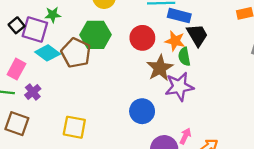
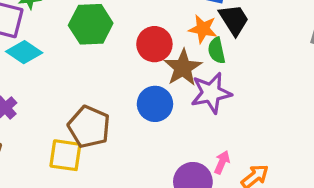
red circle: (142, 38) -> (154, 44), moved
brown pentagon: (76, 53) -> (89, 127), moved
blue circle: (142, 111) -> (155, 104), moved

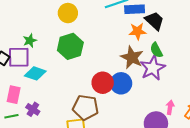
red circle: (154, 44) -> (103, 83), moved
green semicircle: (217, 51) -> (156, 50), moved

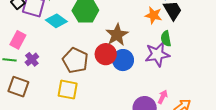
brown star: (132, 57) -> (117, 35), moved
cyan diamond: (35, 73) -> (56, 21), moved
brown pentagon: (86, 107) -> (75, 60), moved

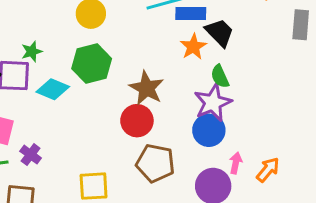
orange star: (154, 15) -> (193, 47), turned -30
brown pentagon: (75, 60) -> (155, 163), moved
blue circle: (123, 60) -> (209, 130), moved

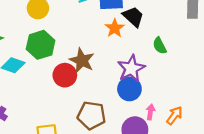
green semicircle: (220, 76) -> (160, 46), moved
red circle: (137, 121) -> (65, 75), moved

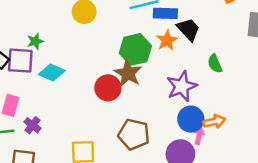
green hexagon: (41, 45) -> (135, 49), moved
blue circle: (129, 89) -> (191, 119), moved
orange arrow: (174, 115) -> (214, 121), moved, turned 36

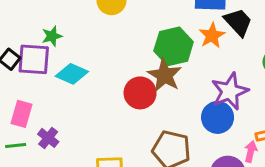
blue circle: (191, 119) -> (218, 117), moved

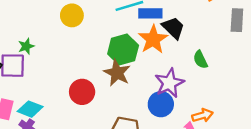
orange star: (212, 35) -> (153, 39), size x1.4
cyan diamond: (72, 74) -> (30, 109), moved
red circle: (140, 93) -> (82, 92), moved

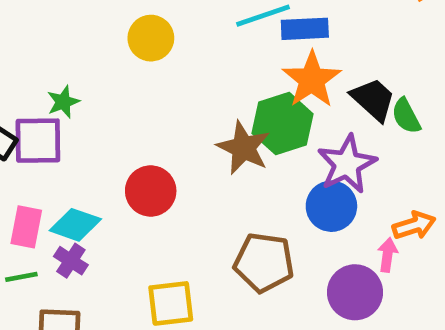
black trapezoid: (173, 28) -> (373, 99), moved
green hexagon: (123, 50) -> (282, 124), moved
red circle: (82, 92) -> (151, 191), moved

